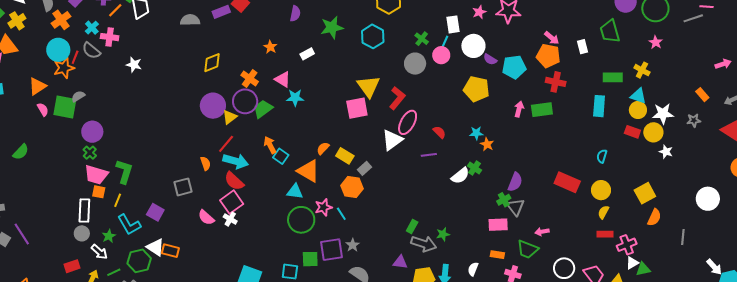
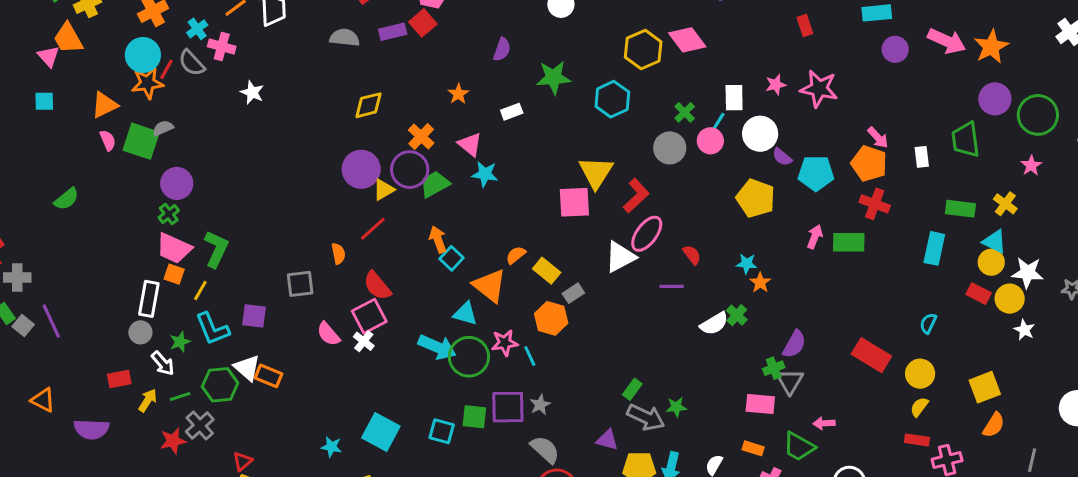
cyan arrow: (236, 161) -> (437, 347), moved
purple square: (155, 212) -> (254, 316), turned -30

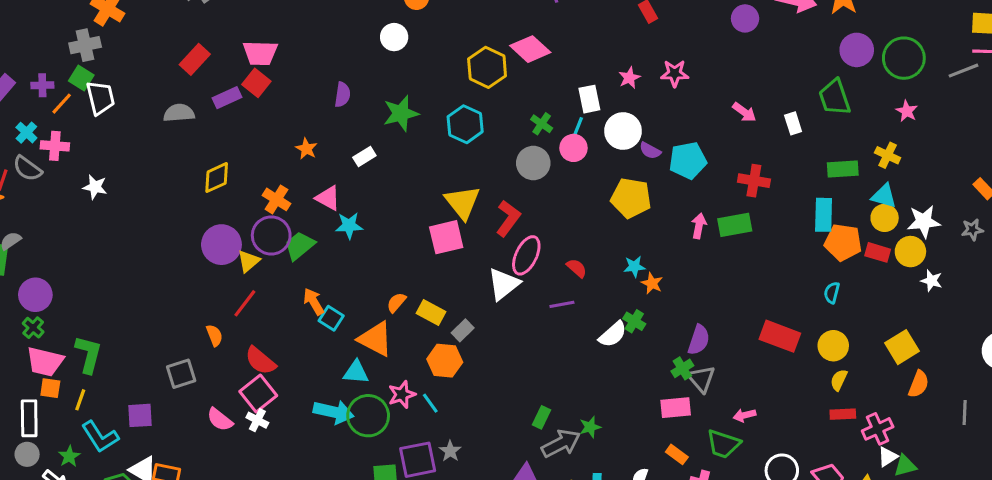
pink star: (819, 89) -> (675, 73), size x0.7
orange pentagon: (869, 164) -> (843, 242), moved
gray arrow: (646, 417) -> (561, 443), turned -42
orange rectangle: (753, 448) -> (677, 454), turned 30

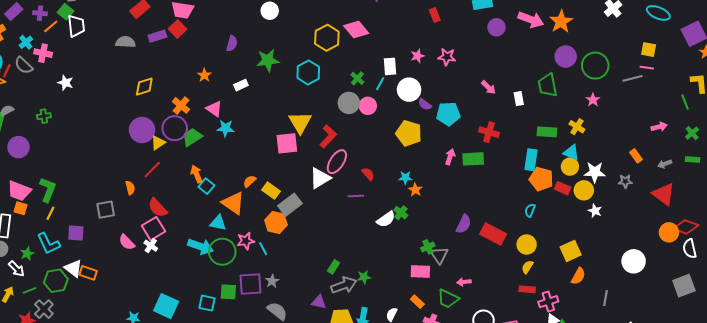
pink circle: (573, 148) -> (368, 106), moved
green cross: (33, 328) -> (44, 116), moved, turned 32
gray rectangle: (463, 330) -> (290, 205), size x1.6
purple semicircle: (699, 340) -> (464, 224), moved
yellow line: (80, 400) -> (50, 213), moved

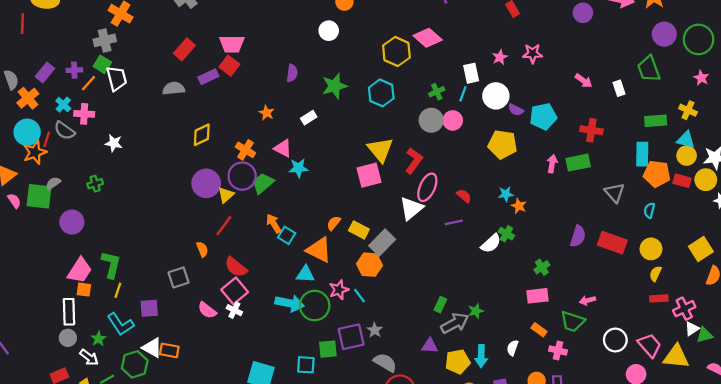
green cross: (357, 78) -> (437, 92), turned 32
pink trapezoid: (19, 191) -> (80, 270), turned -70
gray triangle: (439, 255) -> (615, 193), moved

